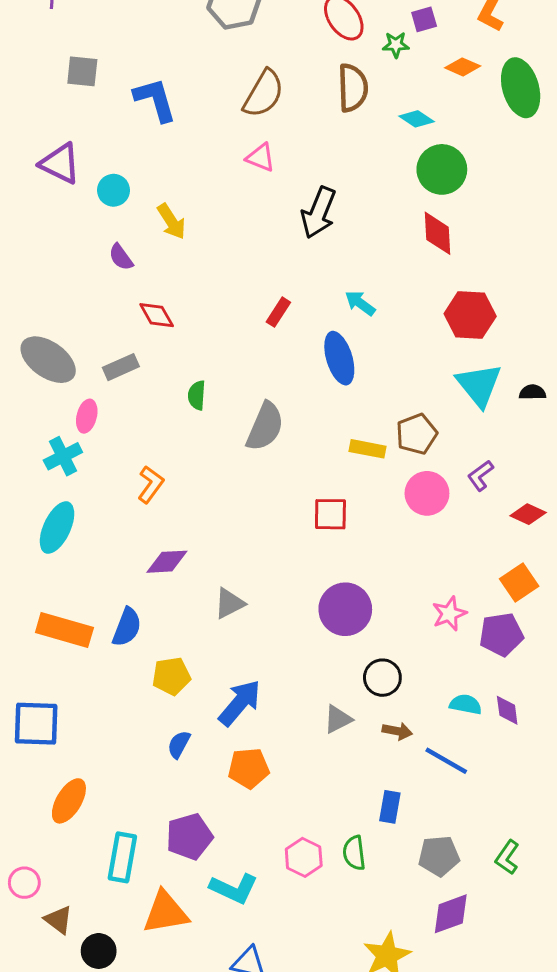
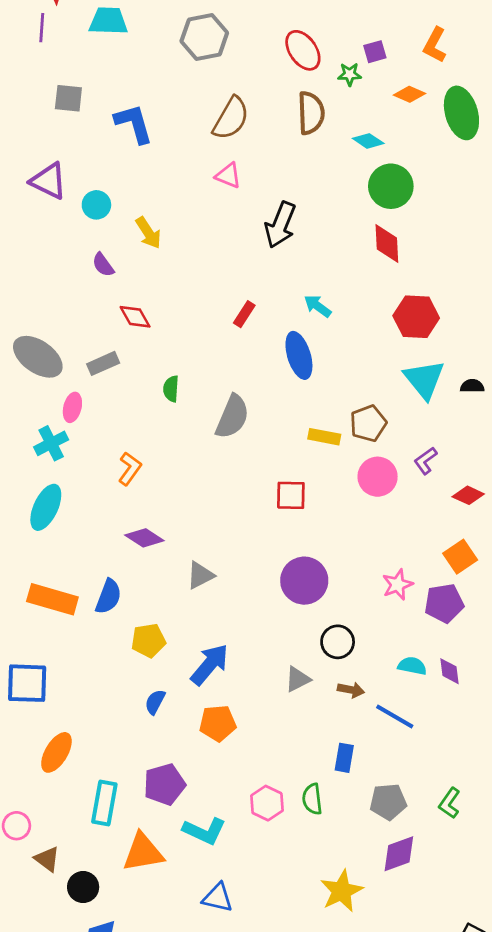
purple diamond: (167, 562) -> (144, 538), turned 36

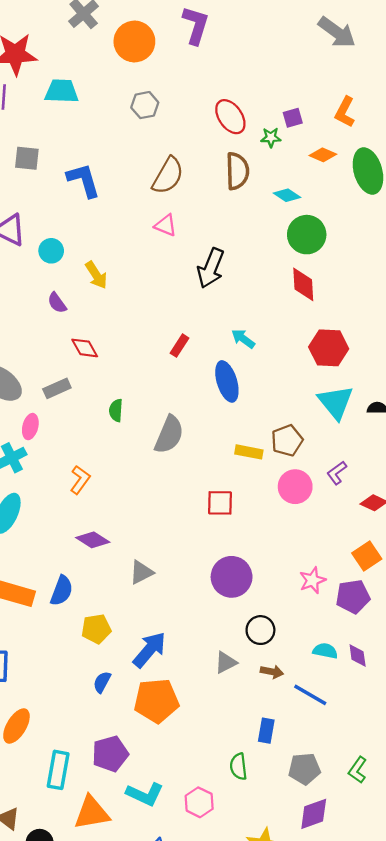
gray hexagon: (204, 37) -> (145, 105), size x0.7
orange pentagon: (218, 723) -> (156, 701), size x1.4
pink hexagon: (267, 803) -> (199, 802), moved

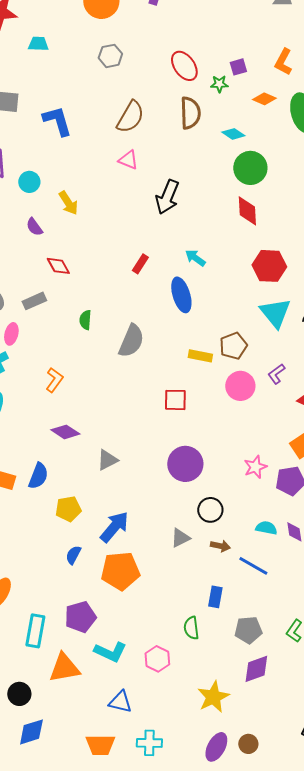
cyan trapezoid: (62, 91) -> (38, 44), size x0.7

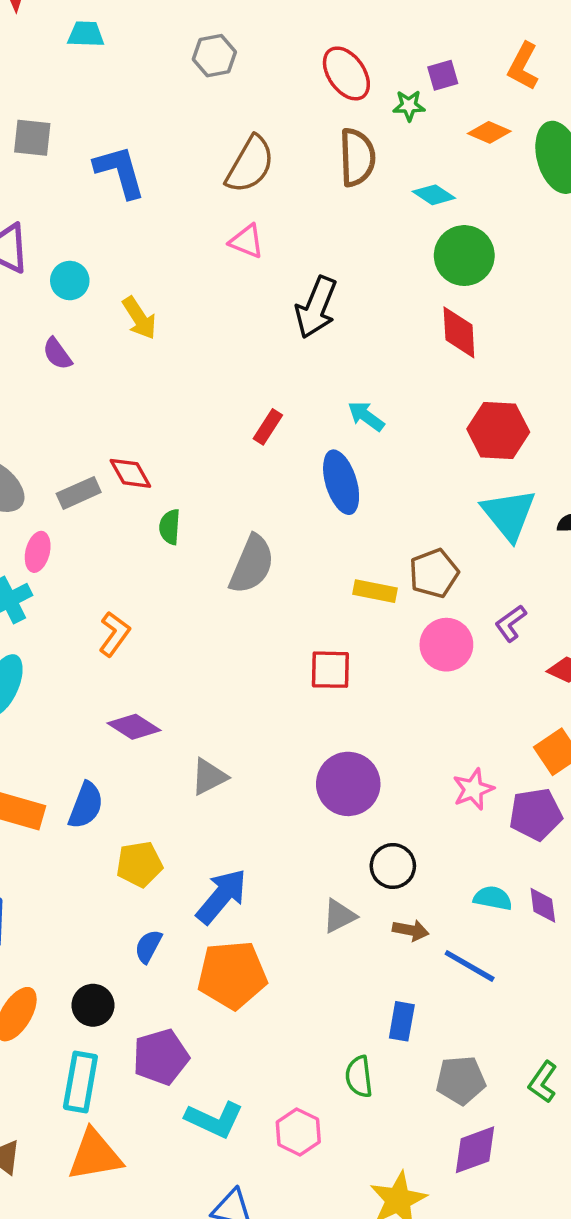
purple semicircle: (34, 227) -> (57, 354), moved
red diamond: (58, 266) -> (130, 473), moved
orange triangle: (64, 668) -> (95, 1155), moved
black circle: (19, 694) -> (93, 1005), moved

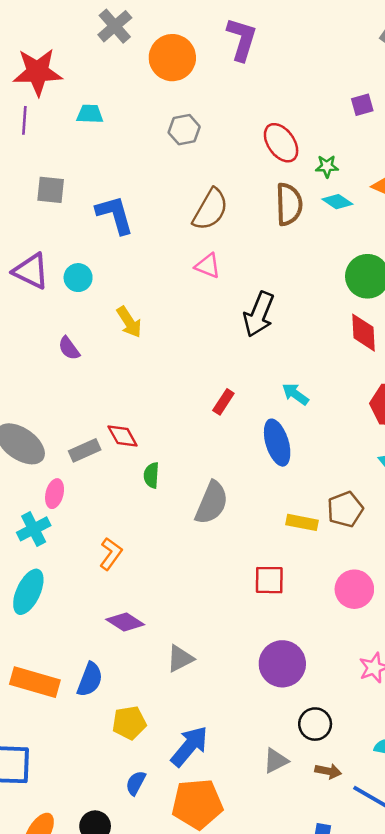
purple square: (443, 75) -> (362, 105), moved
cyan diamond: (434, 195) -> (337, 202), moved
cyan circle: (70, 281) -> (78, 278), moved
pink circle: (446, 645) -> (354, 589), moved

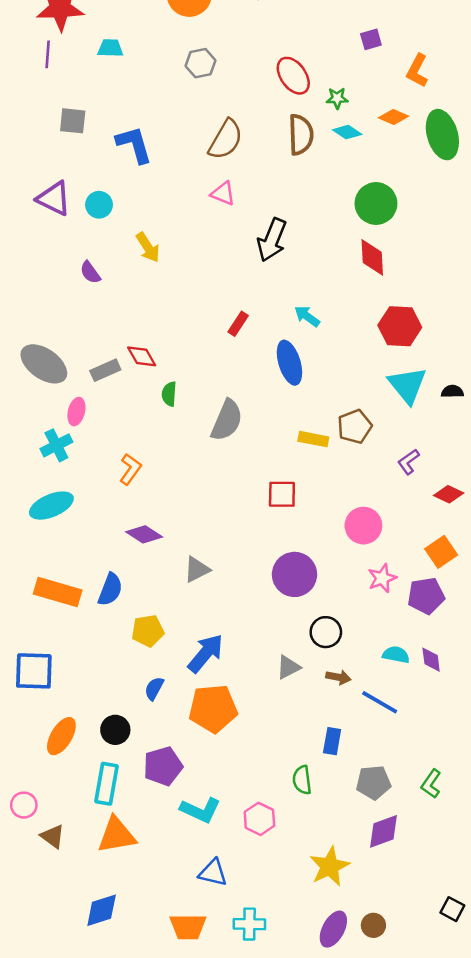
pink circle: (354, 589) -> (363, 526), moved
cyan ellipse: (28, 592) -> (51, 506), turned 42

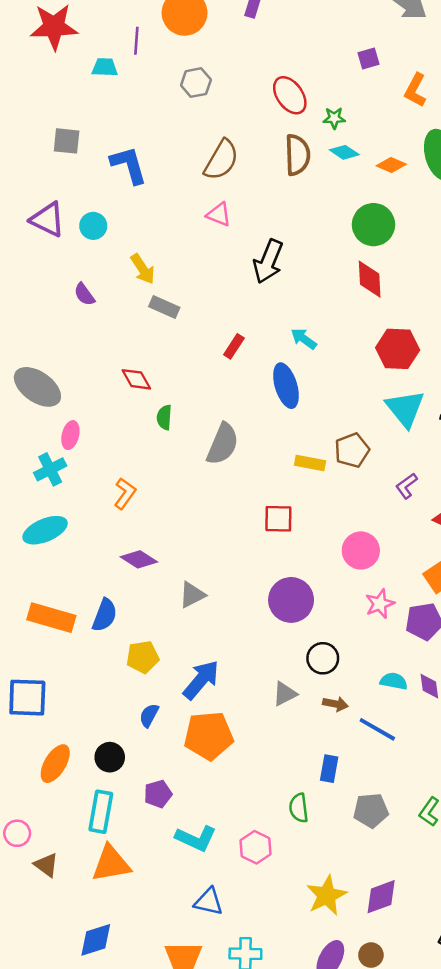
purple line: (48, 54) -> (136, 41), moved
orange diamond: (394, 117) -> (391, 165), moved
gray rectangle: (105, 370) -> (164, 307), moved, turned 48
purple pentagon: (163, 766) -> (158, 794), size x0.7
purple diamond: (383, 831) -> (381, 897), moved

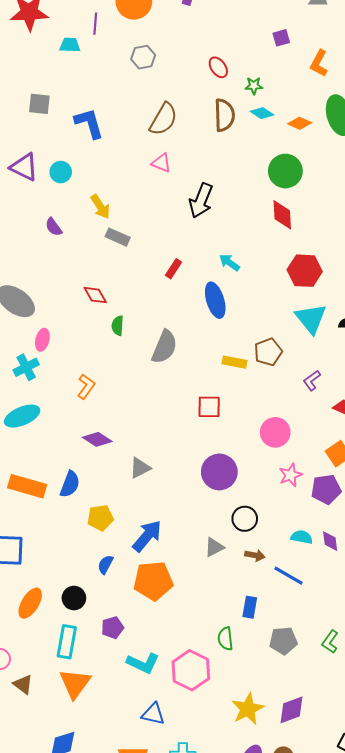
red ellipse: (290, 95) -> (218, 67), size x0.7
pink hexagon: (256, 847) -> (191, 670), size x1.5
orange triangle: (111, 864) -> (75, 683), turned -44

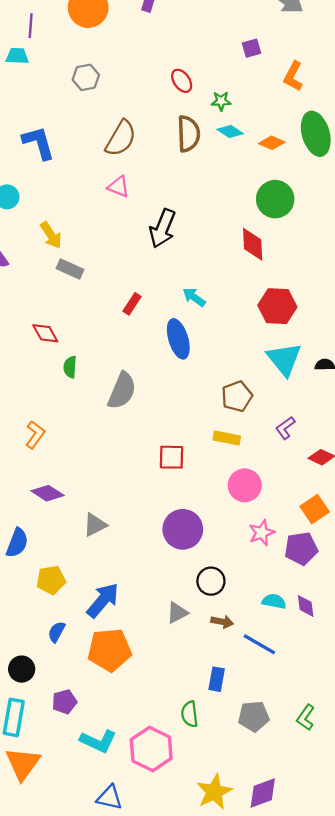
purple line: (95, 24) -> (31, 26), moved
gray hexagon: (143, 57) -> (86, 77), moved
green circle: (285, 171) -> (275, 199), moved
yellow rectangle: (235, 362) -> (227, 438), moved

